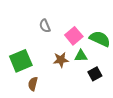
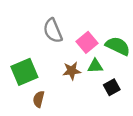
gray semicircle: (45, 26) -> (53, 31), size x1.5

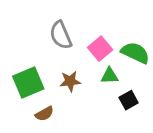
brown star: (72, 71) -> (70, 81), moved
brown semicircle: (39, 99) -> (44, 114), turned -133

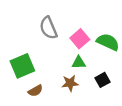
green triangle: (110, 76) -> (79, 63), moved
brown star: (70, 81) -> (70, 83), moved

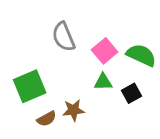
black square: (103, 80) -> (131, 93), moved
brown star: (70, 83) -> (73, 110), moved

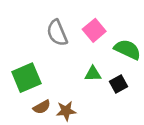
pink square: (105, 51) -> (94, 30), moved
brown star: (73, 110) -> (66, 111), moved

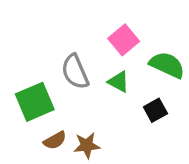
gray semicircle: (57, 33) -> (75, 72), moved
green triangle: (93, 74) -> (119, 82), moved, turned 30

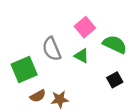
black square: (155, 110) -> (115, 80), moved

